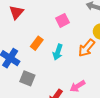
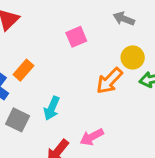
orange rectangle: (37, 43) -> (23, 70), moved
cyan arrow: (58, 52) -> (52, 108), moved

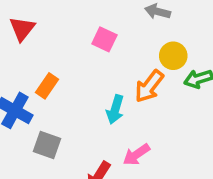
pink square: (76, 37) -> (104, 39), turned -35
cyan arrow: (52, 108) -> (115, 109), moved

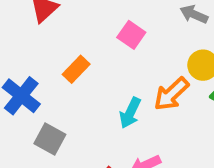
orange rectangle: (47, 86) -> (76, 69), moved

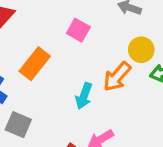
orange rectangle: (76, 69) -> (35, 64), size x1.4

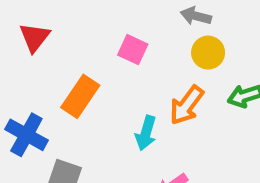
yellow circle: (141, 50) -> (208, 53), moved

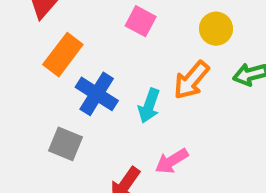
orange rectangle: (80, 96) -> (63, 55), moved
blue cross: (26, 135) -> (97, 94), moved

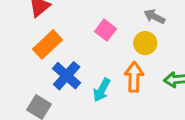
yellow circle: (216, 29) -> (145, 43), moved
orange arrow: (191, 80) -> (134, 77), turned 132

